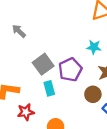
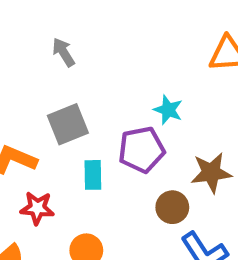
cyan star: (94, 47) -> (168, 110), moved
gray square: (43, 64) -> (68, 124), moved

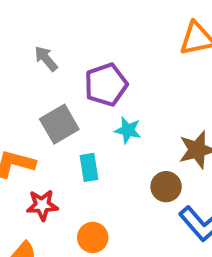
cyan star: (168, 110) -> (128, 130), moved
purple pentagon: (141, 150) -> (106, 85), moved

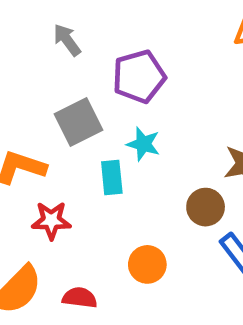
cyan star: (128, 130) -> (143, 144), moved
orange circle: (93, 237) -> (147, 264), moved

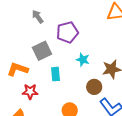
cyan star: (143, 144) -> (83, 60), moved

